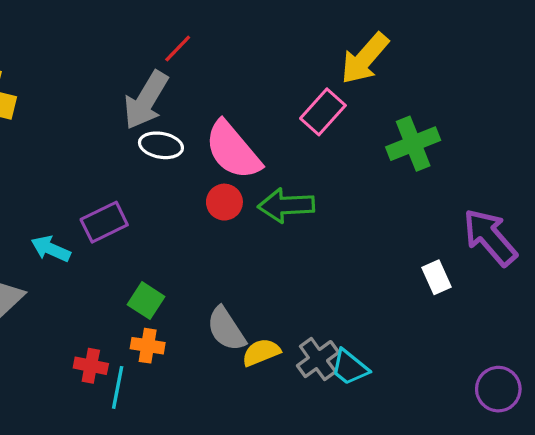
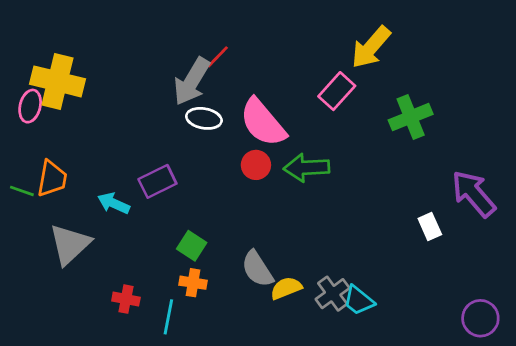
red line: (178, 48) -> (218, 57), moved
red cross: (91, 366) -> (126, 299), moved

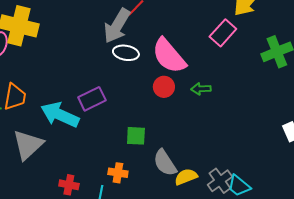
green arrow: (307, 168) -> (201, 89), size x0.6
cyan arrow: (114, 203) -> (60, 115), size x1.6
green square: (192, 246) -> (136, 136), moved, turned -30

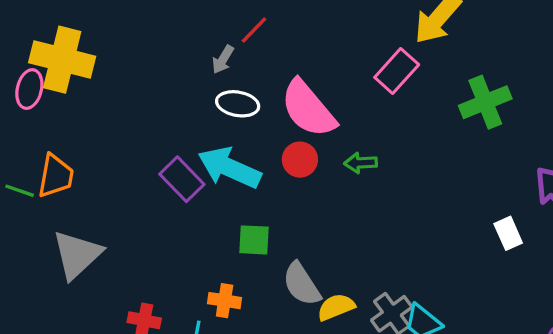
gray arrow: (117, 26) -> (223, 60), size x0.5
purple rectangle: (92, 99) -> (182, 179), turned 72
cyan arrow: (60, 115) -> (229, 168), moved

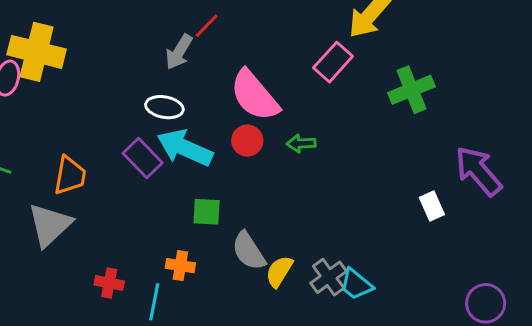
gray arrow: (223, 60) -> (179, 52), size x1.4
white ellipse: (238, 104) -> (164, 107), moved
orange trapezoid: (56, 176) -> (70, 175), moved
yellow semicircle: (336, 307) -> (279, 271), turned -36

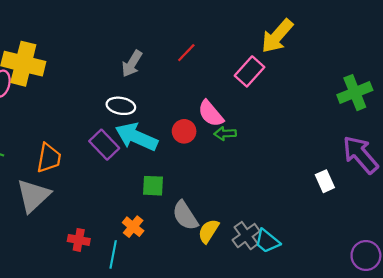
red line: (207, 26) -> (186, 53), moved
green cross: (411, 90) -> (355, 93), moved
pink semicircle: (255, 96) -> (211, 114), moved, size x0.7
orange cross: (180, 266) -> (133, 227), turned 30

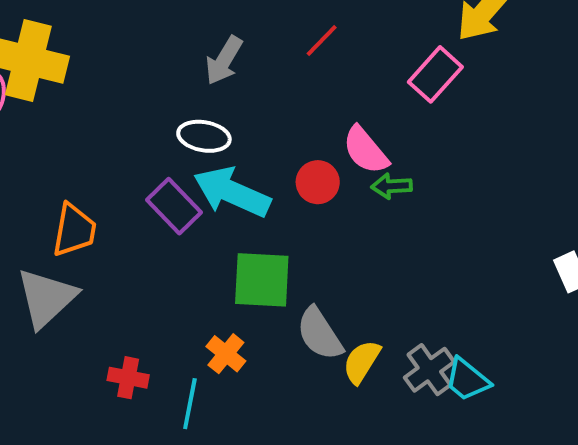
green square: (153, 186) -> (262, 280), size x1.5

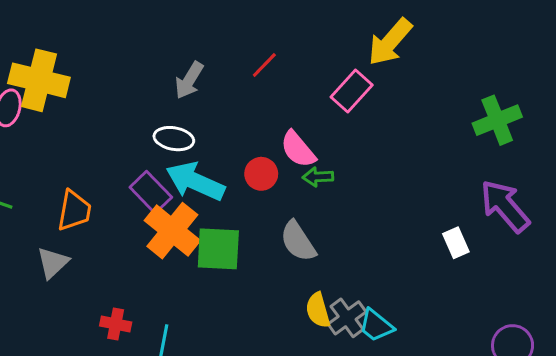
gray triangle: (46, 298) -> (53, 263), size x0.7
gray semicircle: (320, 334) -> (298, 241), moved
orange cross: (226, 354) -> (172, 231), moved, size x1.8
yellow semicircle: (362, 362) -> (318, 310), moved, turned -48

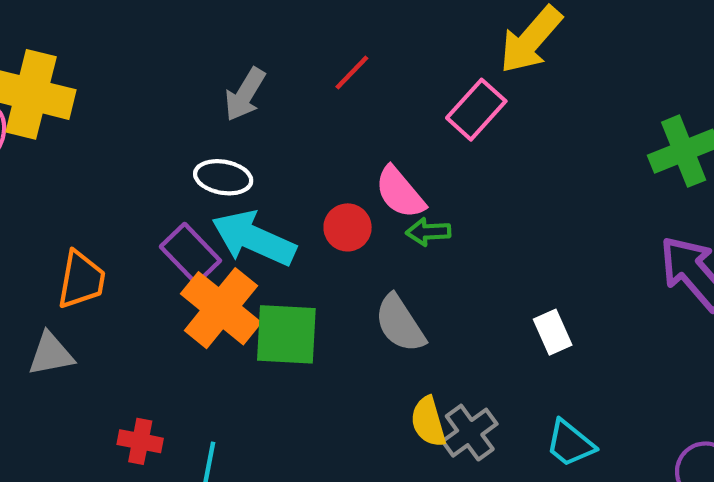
white rectangle: (456, 243) -> (553, 332), moved
gray triangle: (53, 263) -> (51, 354), turned 32
cyan trapezoid: (376, 326) -> (570, 443), moved

